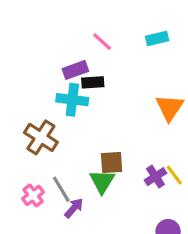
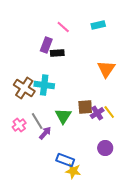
purple rectangle: (75, 70) -> (46, 45), turned -49
cyan cross: (72, 100) -> (44, 85), moved
brown square: (112, 162) -> (85, 107), moved

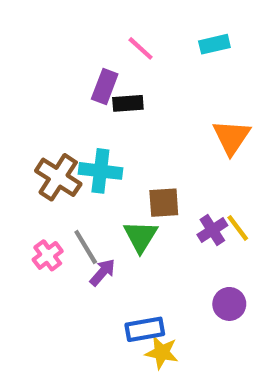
brown square: (85, 107) -> (164, 203), moved
blue rectangle: (65, 160) -> (145, 329), turned -30

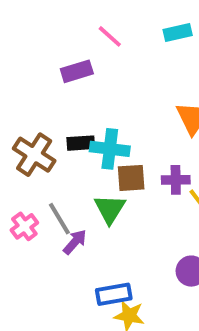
purple rectangle: (105, 86) -> (77, 71), turned 52
black rectangle: (128, 103) -> (81, 143), moved
cyan cross: (100, 171) -> (110, 149), moved
purple cross: (212, 230) -> (176, 180), moved, turned 32

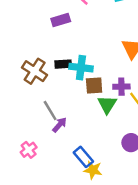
green triangle: (110, 209) -> (107, 105), moved
pink cross: (24, 226) -> (29, 150), moved
blue rectangle: (114, 294) -> (83, 157), turned 60

